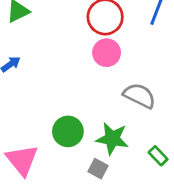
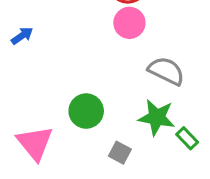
green star: (112, 139) -> (157, 117), moved

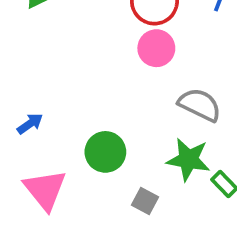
blue arrow: (22, 36) -> (30, 124), moved

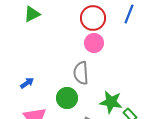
gray semicircle: (200, 105) -> (81, 73), moved, turned -120

